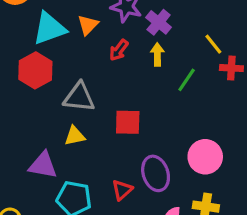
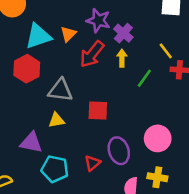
red arrow: (119, 50) -> (92, 54), size x1.6

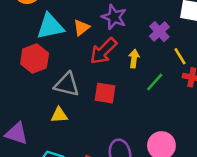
purple cross: (123, 33) -> (159, 32), moved
red square: (98, 111) -> (105, 93), moved
purple triangle: (31, 143) -> (17, 133), moved

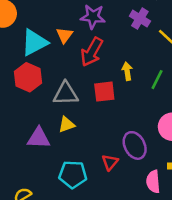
yellow arrow: (134, 59) -> (127, 71), moved
green line: (155, 82) -> (157, 80), moved
purple triangle: (17, 133) -> (39, 138), moved

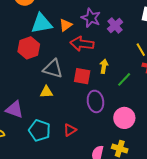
purple cross: (140, 19) -> (115, 26), moved
red arrow: (92, 52) -> (82, 44), turned 50
purple triangle: (39, 138) -> (14, 109), moved
purple ellipse: (135, 145) -> (95, 101), moved

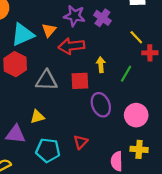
yellow triangle: (46, 92) -> (37, 117), moved

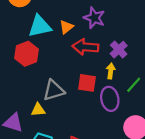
purple cross: (102, 18) -> (119, 50), moved
gray triangle: (47, 80) -> (54, 90), moved, turned -30
purple ellipse: (101, 105) -> (110, 99), moved

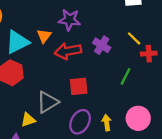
yellow arrow: (111, 71) -> (107, 123), moved
purple ellipse: (110, 99) -> (80, 122), moved, turned 55
yellow triangle: (38, 110) -> (28, 120), moved

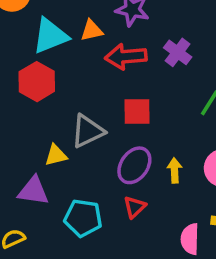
orange triangle: (44, 36) -> (92, 30), turned 35

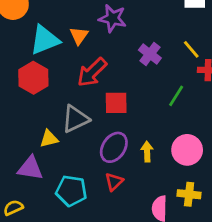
orange triangle: (92, 30) -> (79, 36), turned -42
red arrow: (126, 57) -> (92, 72), moved, turned -40

